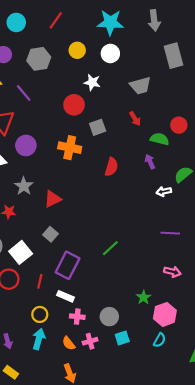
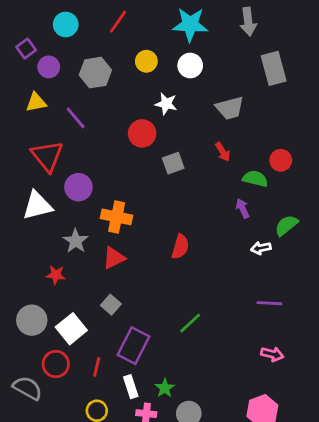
orange cross: (70, 148) -> (117, 217), moved
red semicircle: (111, 167) -> (180, 247), moved
white rectangle: (65, 296) -> (131, 387), turned 49
green star: (144, 297) -> (165, 388), moved

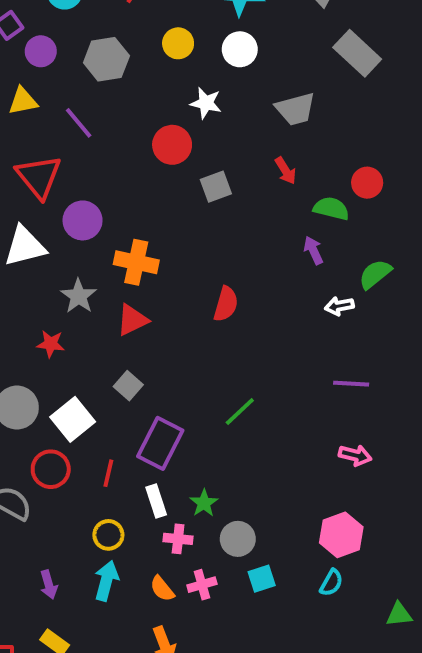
gray rectangle: (274, 68) -> (357, 53), turned -32

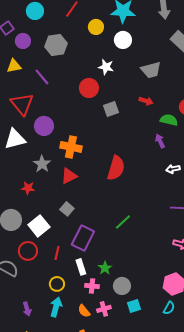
yellow circle: (178, 43) -> (96, 27), moved
red arrow: (286, 171) -> (146, 101), turned -40
red semicircle: (226, 304) -> (116, 168), size x1.4

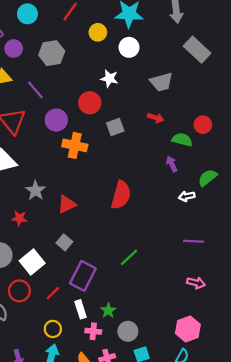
purple circle: (44, 126) -> (56, 120), moved
orange cross: (71, 147) -> (75, 145), moved
red line: (57, 253) -> (53, 293), turned 32

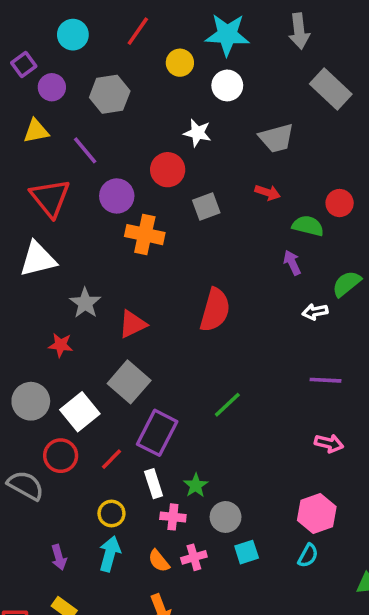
gray square: (64, 242) -> (129, 382), size x1.6

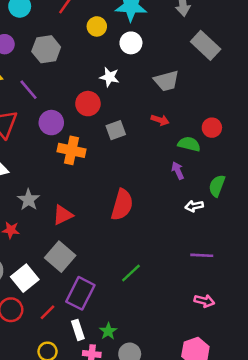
green semicircle: (347, 284) -> (217, 186), turned -30

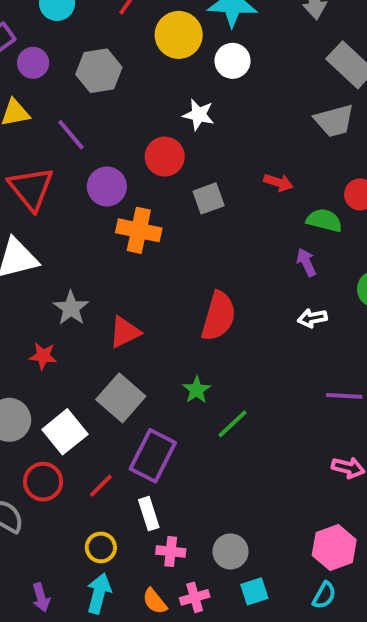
yellow circle: (97, 26) -> (179, 35), size x1.5
gray trapezoid: (166, 81) -> (334, 121), moved
white arrow: (194, 206) -> (312, 318), moved
green star: (108, 331) -> (197, 390), moved

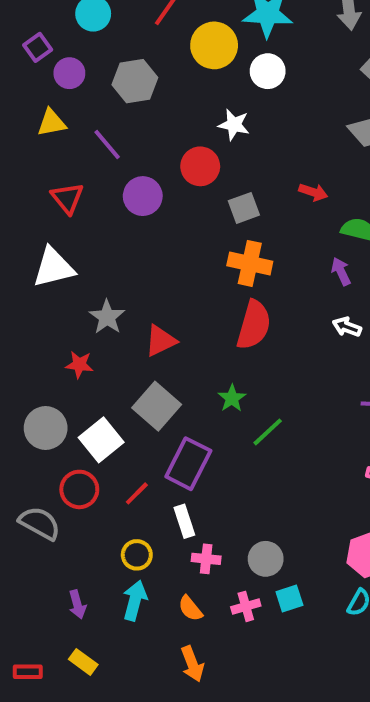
red triangle: (31, 188) -> (67, 198), size x0.7
orange cross: (139, 230) -> (250, 263), moved
white arrow: (312, 318) -> (347, 327), turned 32
pink cross: (195, 597) -> (246, 606), moved

